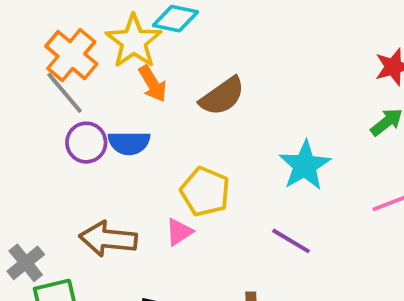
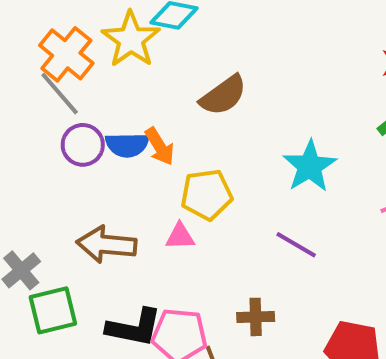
orange arrow: (153, 84) -> (160, 146), moved
yellow pentagon: (205, 192) -> (207, 195), turned -30
pink triangle: (179, 232) -> (180, 236), turned 32

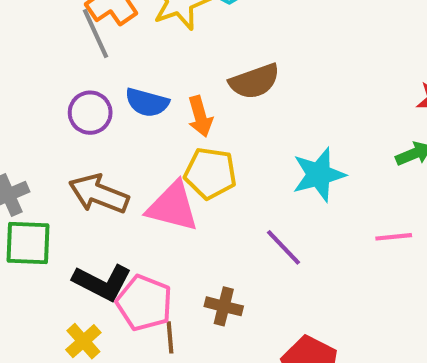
purple circle: (83, 145) -> (90, 113), moved
orange arrow: (160, 146) -> (200, 116), moved
pink triangle: (180, 236) -> (173, 207), size x1.8

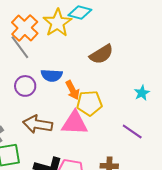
orange arrow: (200, 116) -> (73, 90), moved
cyan star: (319, 175) -> (142, 93), size x0.6

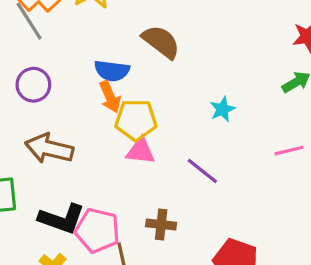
brown semicircle: (101, 54) -> (161, 42), turned -115
blue semicircle: (52, 75) -> (112, 71), moved
pink triangle: (75, 123) -> (141, 151), moved, size x0.7

